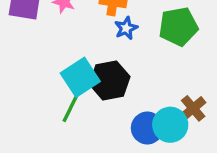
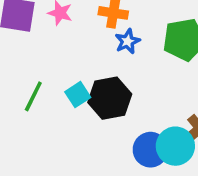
cyan square: (80, 77) -> (78, 95), size x0.6
green line: (70, 108) -> (33, 96), moved

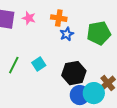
black hexagon: (110, 98) -> (74, 73), moved

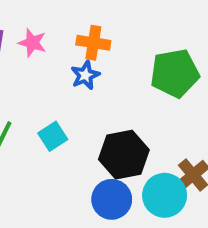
blue star: (67, 34) -> (85, 75), moved
blue circle: (80, 95) -> (112, 199), moved

